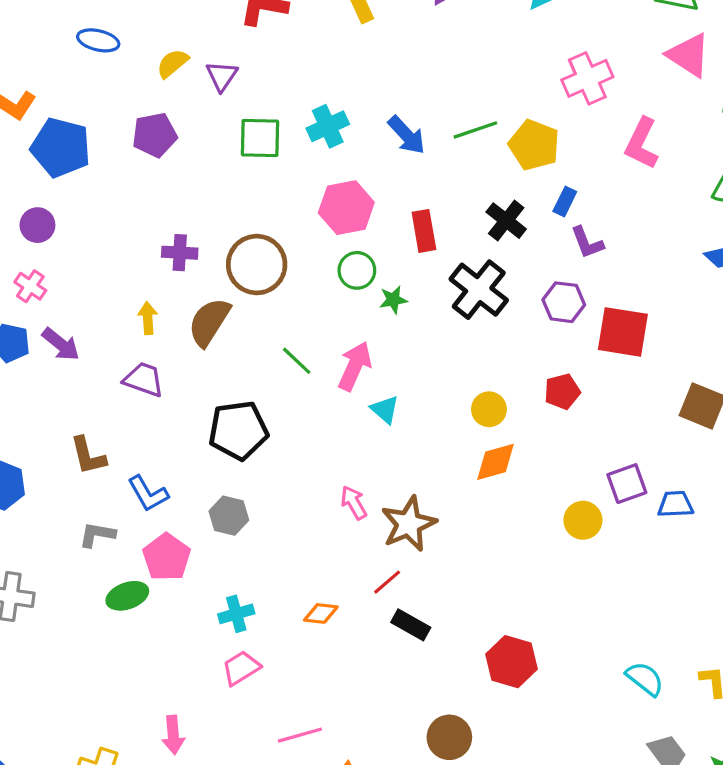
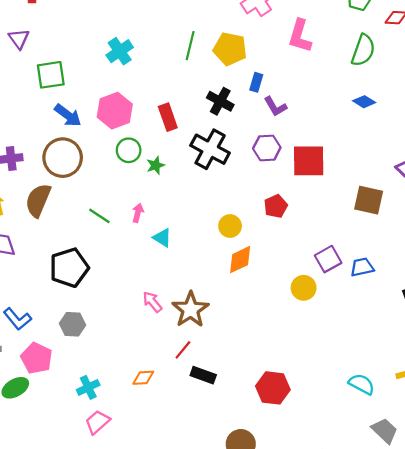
cyan cross: (328, 126) -> (120, 51), moved
green line: (475, 130) -> (190, 46), turned -48
blue arrow: (407, 135) -> (68, 115), moved
pink arrow: (355, 366) -> (138, 213), size x0.6

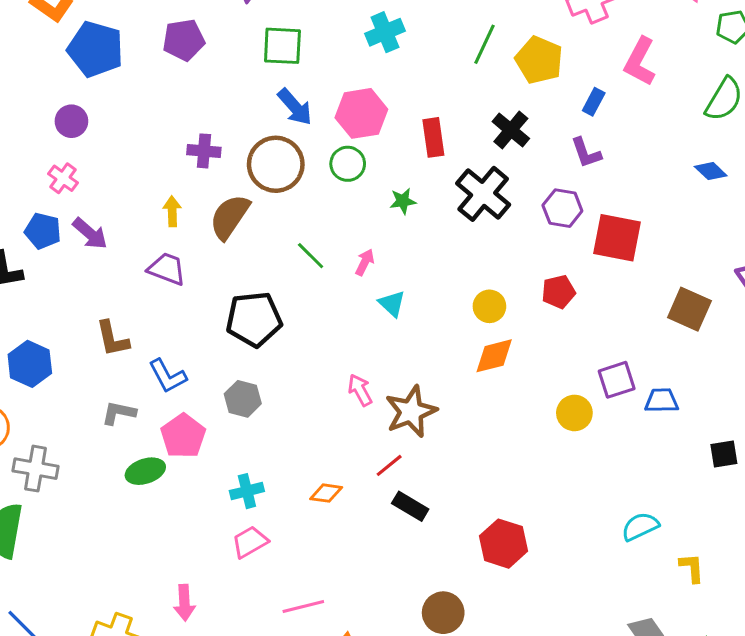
blue rectangle: (256, 82) -> (594, 102), moved
green circle: (129, 150) -> (348, 164), moved
cyan semicircle: (362, 384) -> (640, 526), moved, turned -65

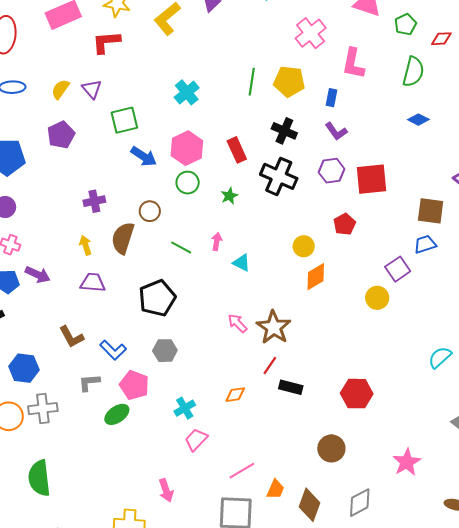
brown circle: (276, 164) -> (150, 211), moved, size x0.6
blue trapezoid: (662, 401) -> (425, 244), moved
gray cross: (36, 469) -> (43, 409), moved

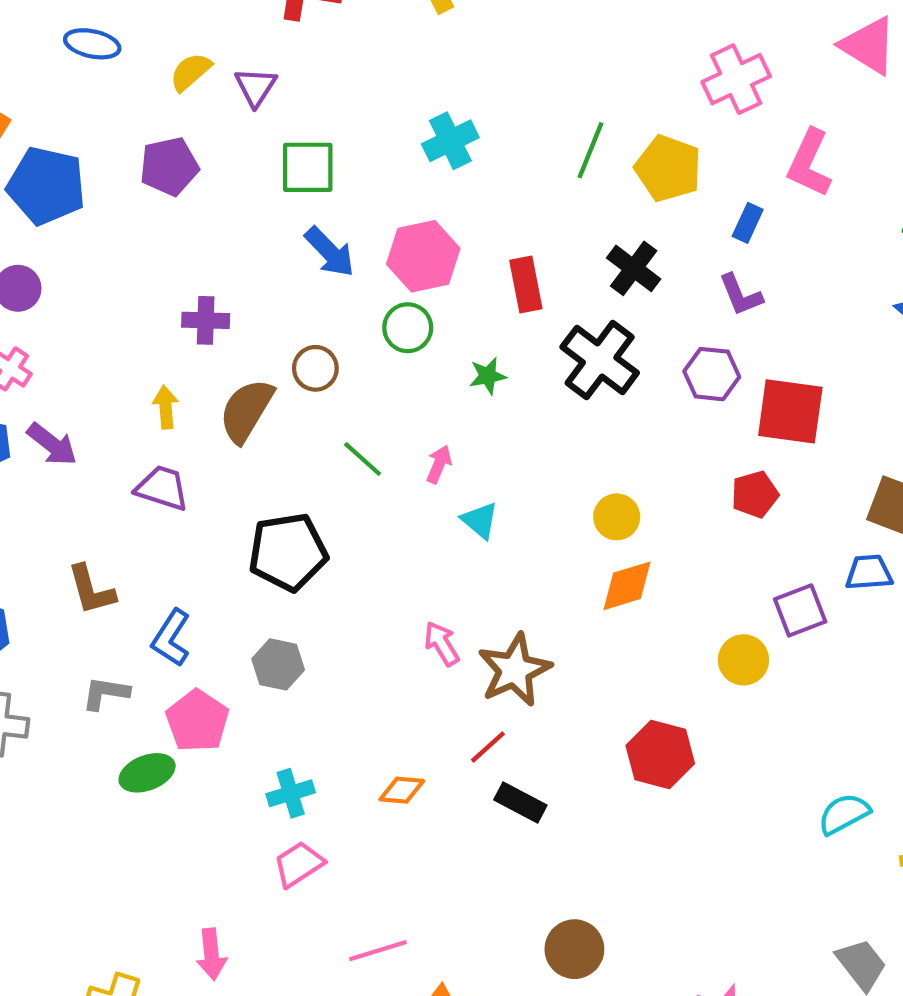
red pentagon: (345, 224) -> (755, 494), moved
blue L-shape: (113, 350) -> (171, 638), turned 64
red hexagon: (357, 394) -> (660, 754), moved

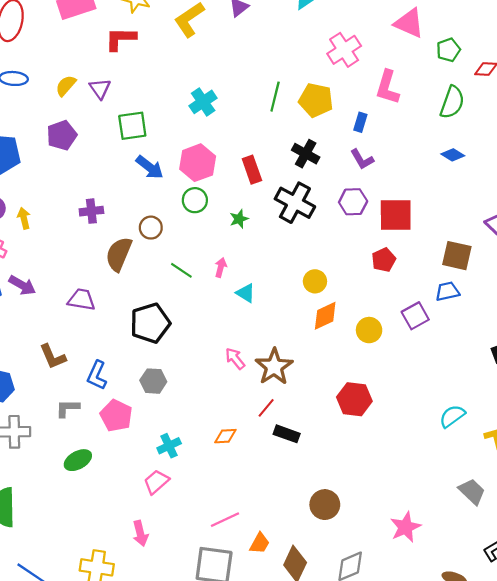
yellow arrow: (166, 407) -> (24, 218), moved
yellow circle: (743, 660) -> (369, 330), moved
green ellipse: (147, 773) -> (78, 460), moved
pink trapezoid: (299, 864) -> (156, 482), moved

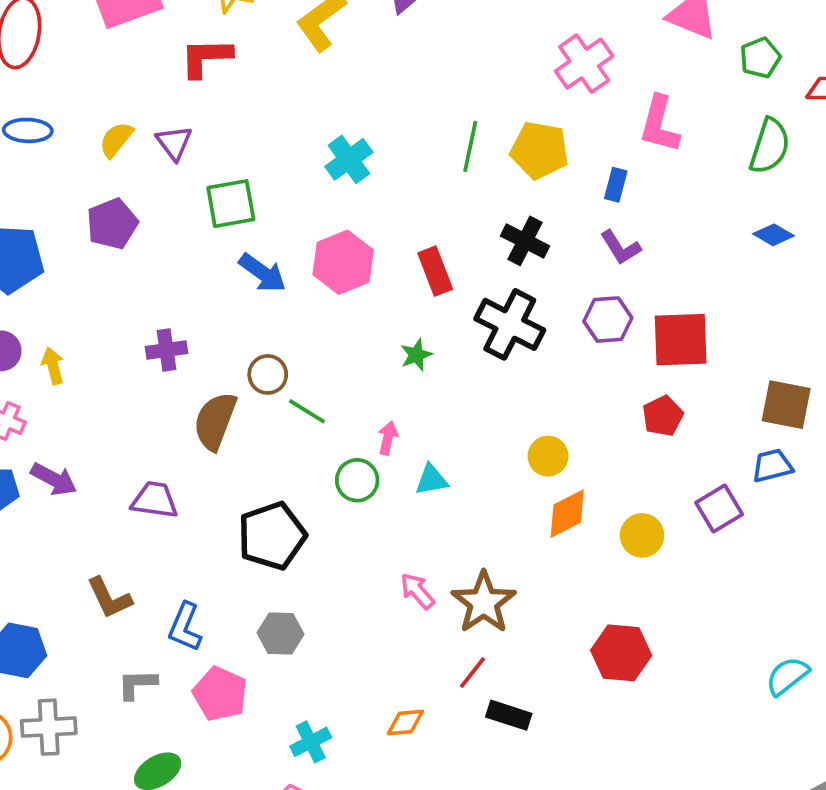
green circle: (195, 200) -> (357, 480), moved
green line: (181, 270) -> (307, 411), moved
cyan triangle: (246, 293) -> (431, 480), turned -40

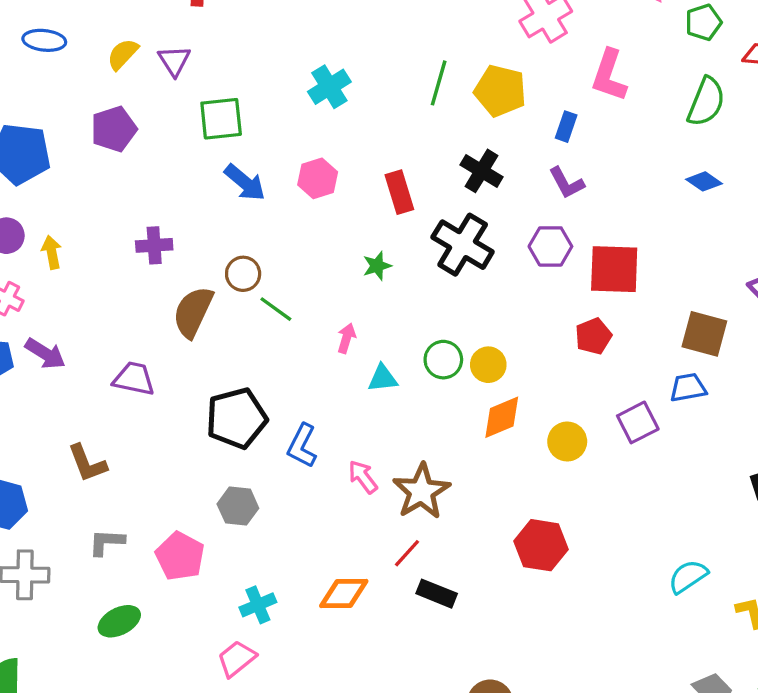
pink hexagon: (343, 262) -> (318, 178), size x0.7
green circle: (357, 480) -> (443, 360), moved
blue L-shape: (185, 627) -> (302, 446), moved
orange diamond: (405, 722) -> (344, 594), size x1.4

